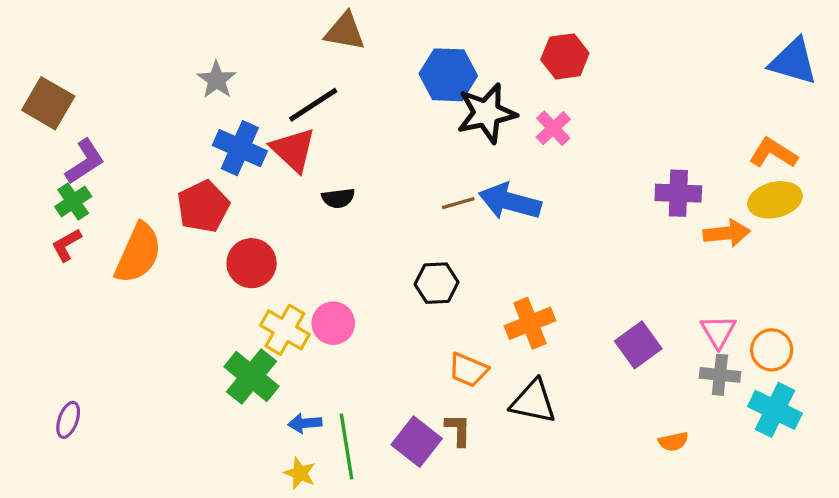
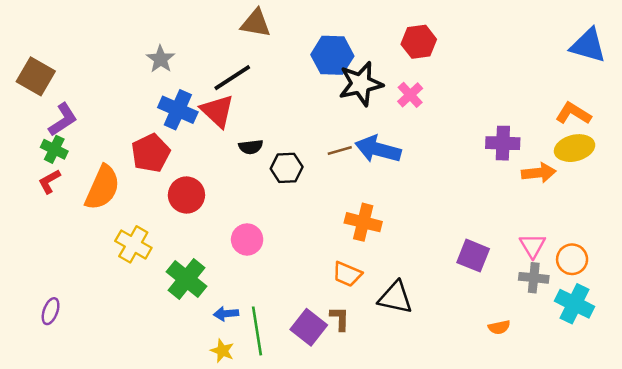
green cross: (73, 201) -> (54, 149), turned -30
black hexagon: (437, 283) -> (287, 168), moved
orange cross: (530, 323) -> (363, 222), moved, turned 36
yellow cross: (285, 330) -> (133, 244), moved
purple square: (638, 345) -> (473, 256), turned -32

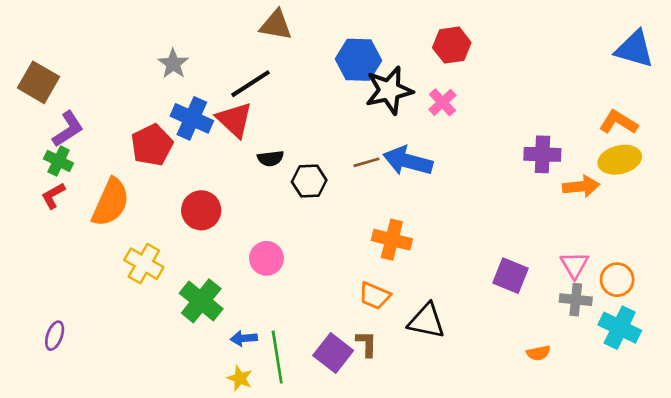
red pentagon: (151, 153) -> (152, 145), moved

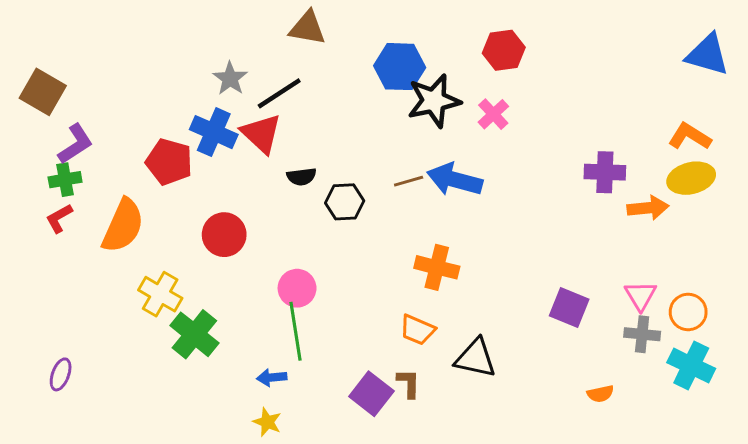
gray star: (173, 64) -> (230, 78), moved
red pentagon: (152, 145) -> (169, 162), turned -30
green cross: (59, 161) -> (65, 180), turned -36
green cross: (201, 301) -> (194, 334), moved
green line: (277, 357) -> (296, 331), moved

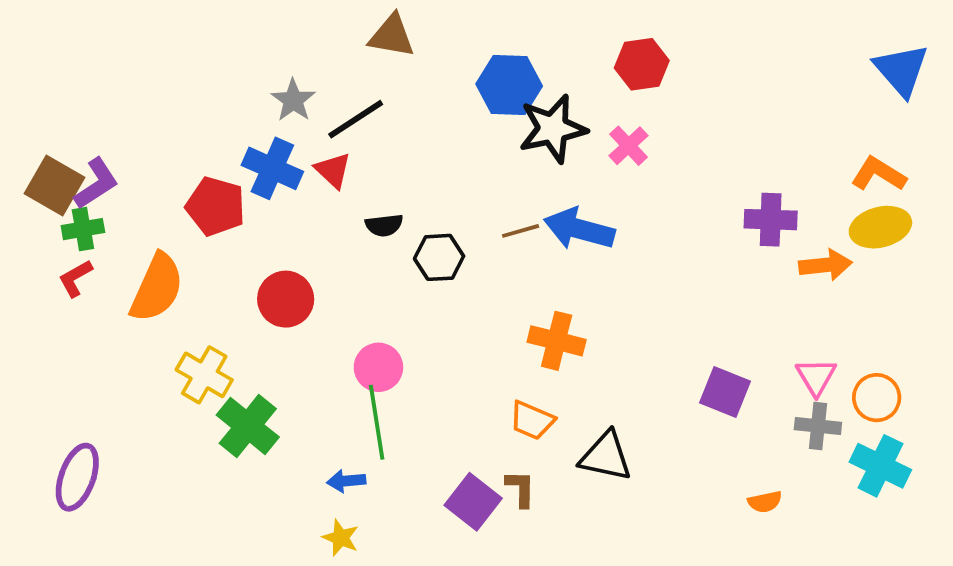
blue triangle: (707, 55) -> (901, 70), turned 33
brown square: (43, 92) -> (55, 185), moved
red triangle: (261, 134) -> (333, 170), size x0.7
purple ellipse: (61, 374) -> (77, 477), size x1.6

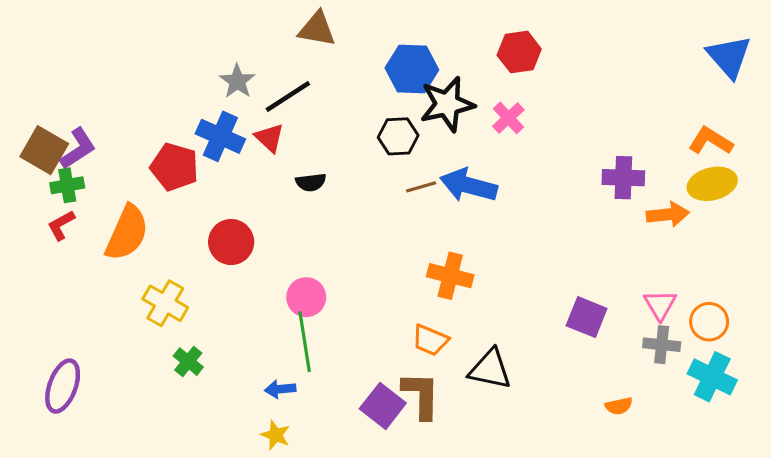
black hexagon: (439, 257) -> (398, 136), moved
green cross: (248, 426) -> (188, 362), moved, size x0.6
brown L-shape: (521, 489) -> (421, 395), size x1.6

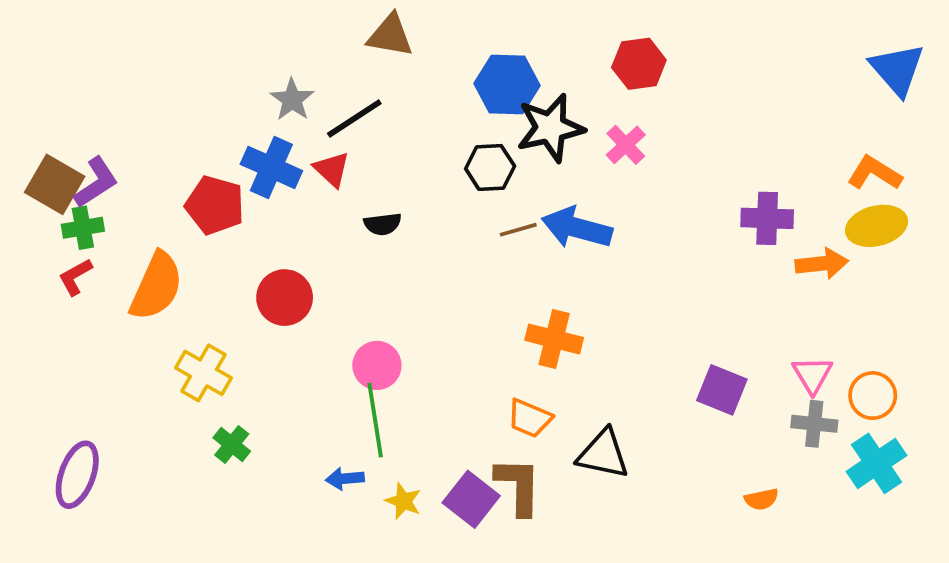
cyan cross: (712, 377) -> (876, 463), turned 30
yellow star: (276, 435) -> (403, 501), moved

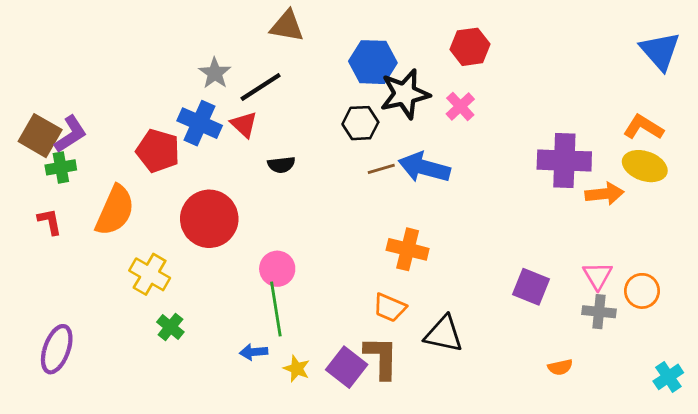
purple cross: (767, 218) -> (564, 161), size x1.4
yellow ellipse: (876, 226) -> (645, 166), turned 33
red L-shape: (75, 277) -> (50, 222), moved, turned 108
red circle: (285, 298) -> (209, 219), size x1.4
cyan cross: (876, 463) -> (668, 377), moved, size x0.7

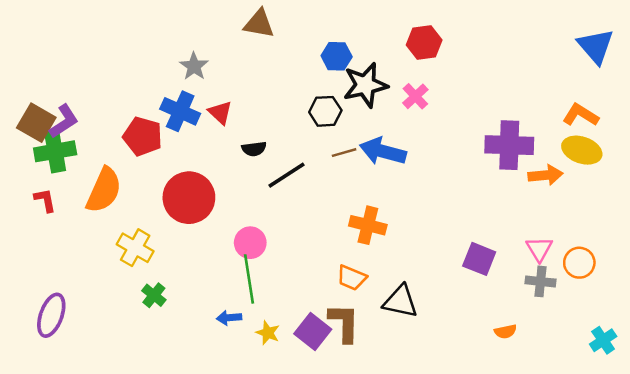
blue hexagon: (373, 62) -> (337, 56), size x0.7
black line: (261, 87) -> (287, 175), moved
green cross: (61, 167) -> (55, 151), size x1.5

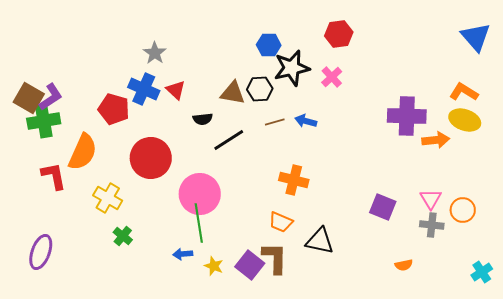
brown triangle: (259, 24) -> (233, 93), moved
blue arrow: (383, 151) -> (306, 121), size x0.6
red L-shape: (45, 200) -> (54, 176), moved, size x1.4
pink circle: (250, 243) -> (200, 194), size x1.6

